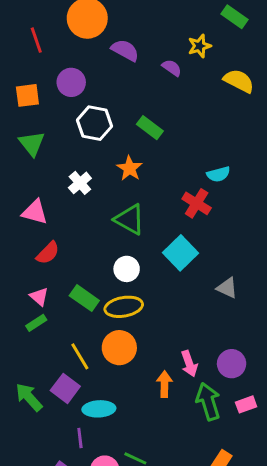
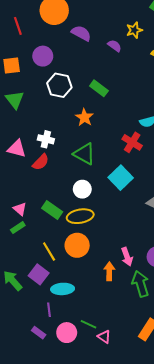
white cross: (80, 183) -> (46, 139), moved, turned -35
red semicircle: (48, 253) -> (41, 162), moved

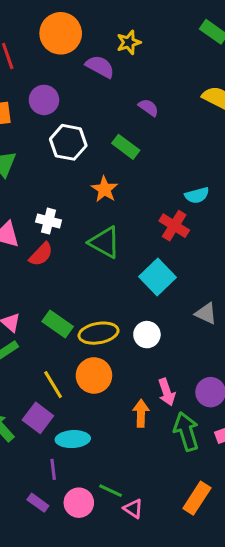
yellow star: (134, 30) -> (129, 42), moved
purple semicircle: (114, 46) -> (148, 107), moved
white circle: (82, 189) -> (147, 335), moved

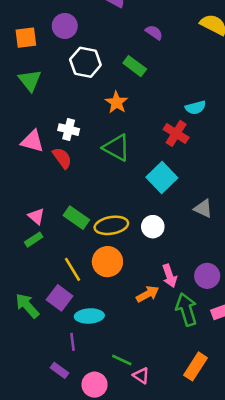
red semicircle: (41, 254) -> (62, 158), turned -80
orange arrow: (141, 413) -> (148, 294), turned 60
pink circle: (79, 503) -> (95, 385), moved

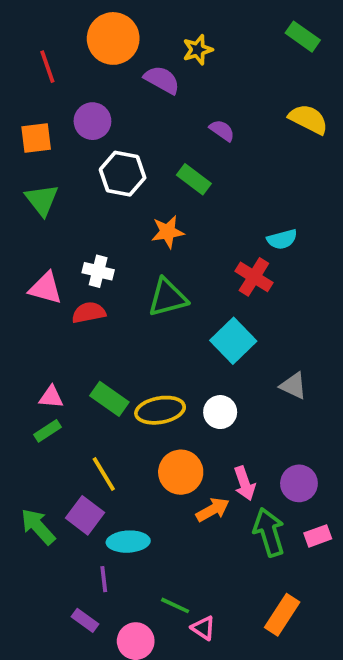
orange star: (117, 102) -> (168, 232), turned 30
green triangle: (117, 148) -> (168, 298), turned -44
red semicircle: (62, 158) -> (89, 313), turned -65
pink triangle: (36, 216) -> (51, 397), turned -36
orange circle: (107, 262) -> (181, 472), moved

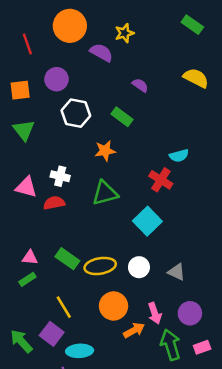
gray triangle: (293, 386) -> (177, 272), moved

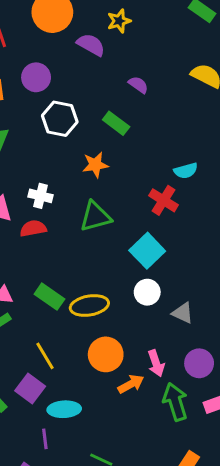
white circle: (139, 267) -> (147, 292), moved

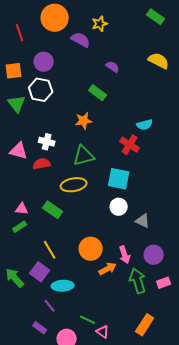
white hexagon: (60, 119) -> (41, 90), moved
cyan square: (147, 251) -> (119, 179), turned -35
yellow ellipse: (89, 306) -> (74, 185), moved
purple line: (45, 439) -> (50, 306), turned -32

